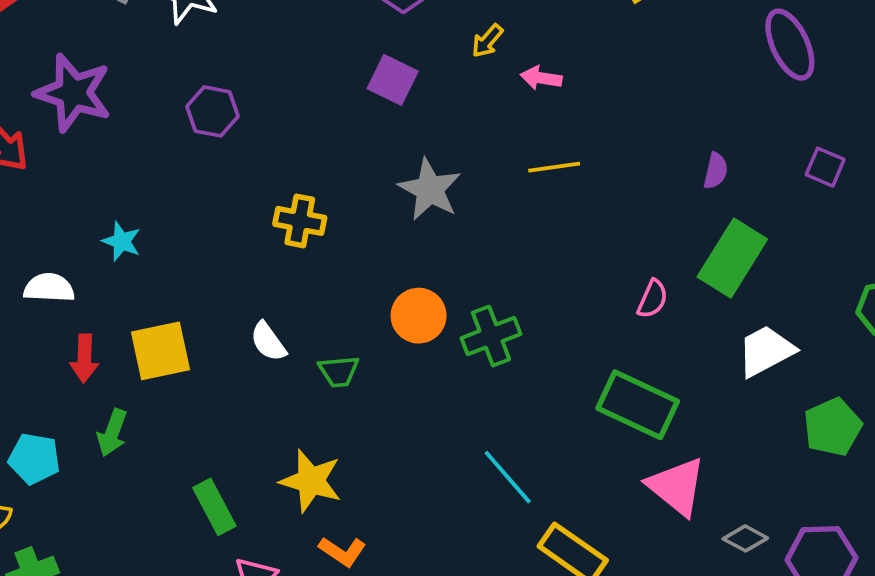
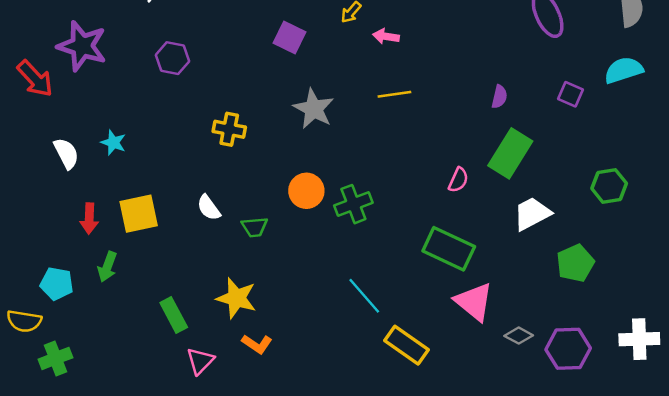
white semicircle: (49, 288) -> (66, 153), moved, turned 60

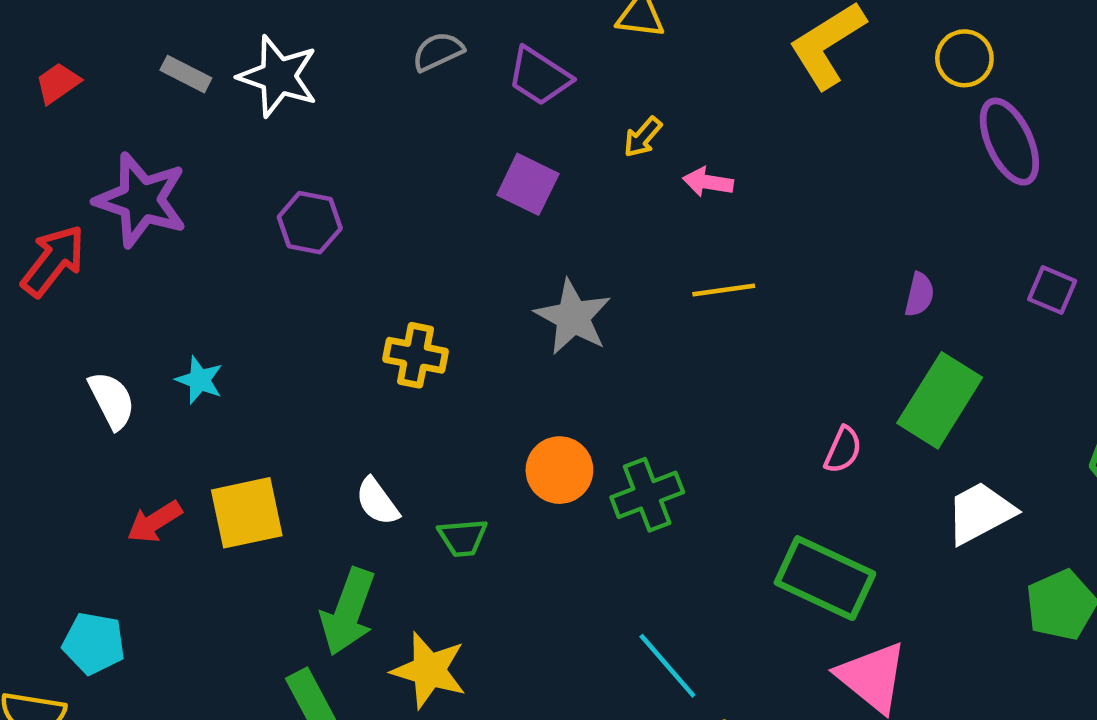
red arrow: (35, 79) -> (53, 261), turned -99
red arrow: (89, 219) -> (154, 522), turned 56
green arrow: (107, 267) -> (348, 612), moved, size x1.5

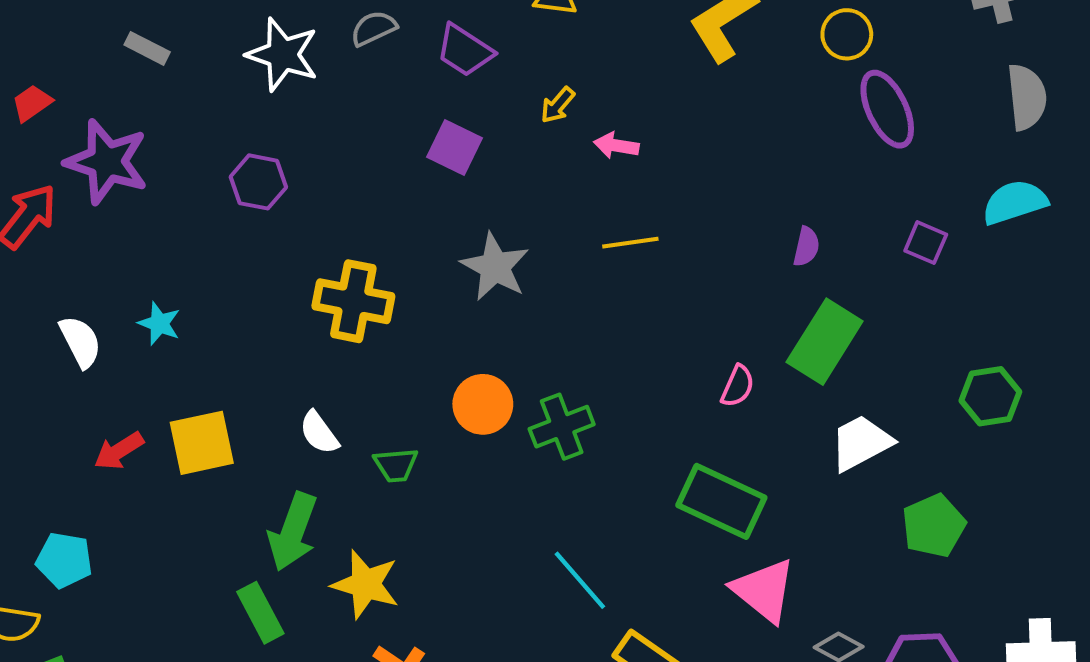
white star: (278, 76) -> (283, 55), moved
red trapezoid: (58, 83) -> (32, 103), moved
yellow cross: (415, 355) -> (353, 301), size x1.4

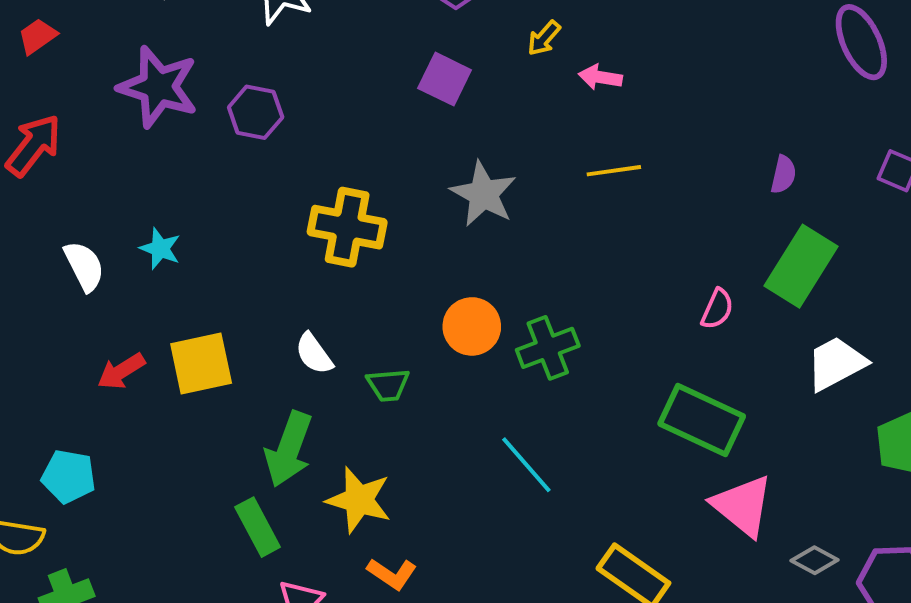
purple star: (107, 162) -> (158, 87), moved
cyan line: (580, 580) -> (526, 465), moved

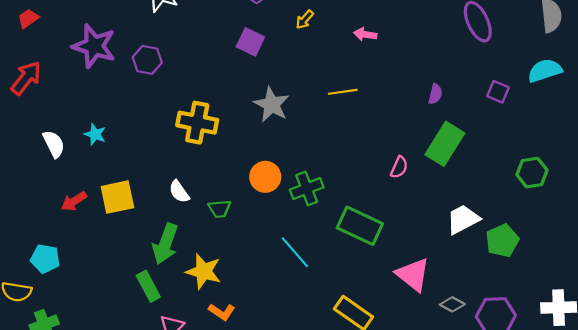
pink arrow: (600, 77) -> (365, 34), moved
white trapezoid: (836, 363) -> (463, 219), moved
green rectangle: (702, 420) -> (360, 226), moved

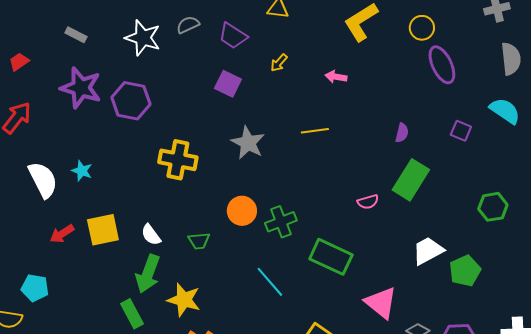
purple hexagon: (147, 60) -> (131, 101), size x1.4
cyan semicircle: (545, 71) -> (505, 111), turned 52
white semicircle: (54, 144) -> (43, 180), size x1.4
pink semicircle: (399, 167) -> (368, 202), turned 50
white semicircle: (179, 192) -> (151, 235), moved

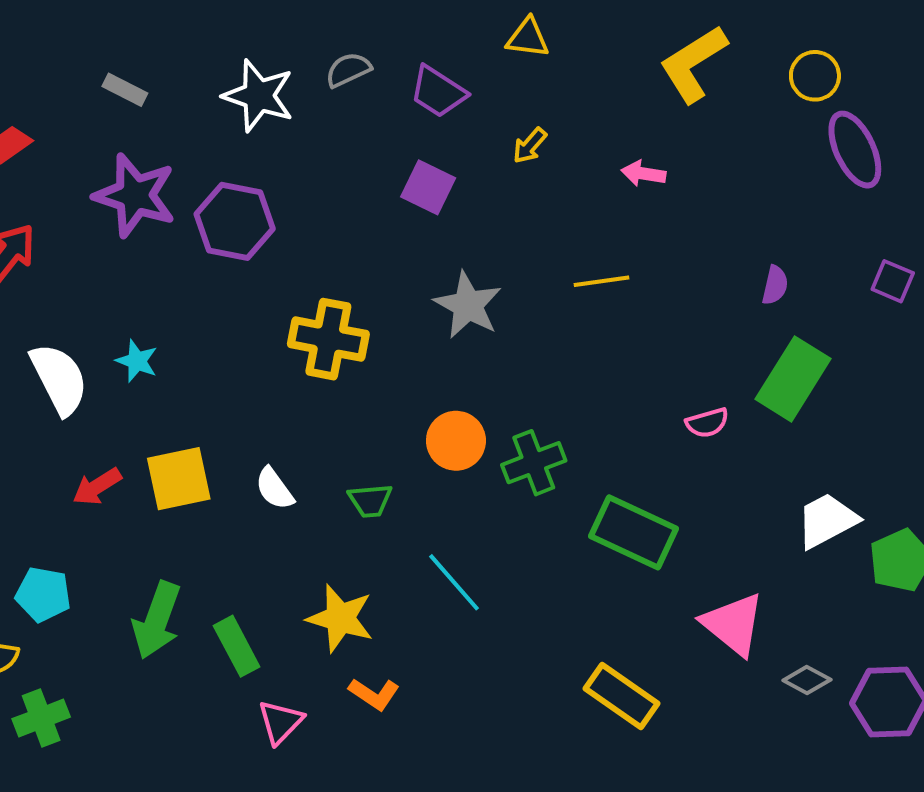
green arrow: (148, 274) -> (157, 620), moved
cyan line: (270, 282) -> (454, 582), moved

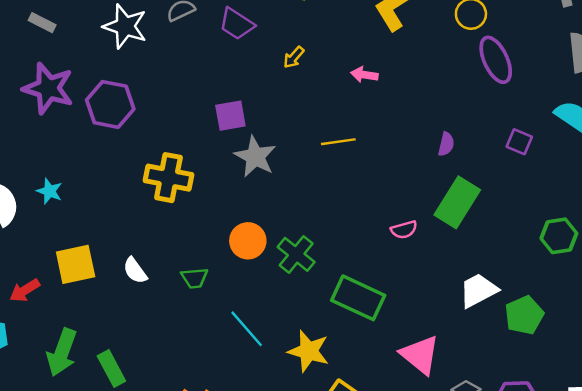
purple square: (428, 187) -> (230, 116), moved, turned -36
green cross: (534, 463) -> (296, 254), turned -30
red arrow: (97, 487) -> (25, 290), moved
yellow star: (340, 618) -> (309, 351), moved

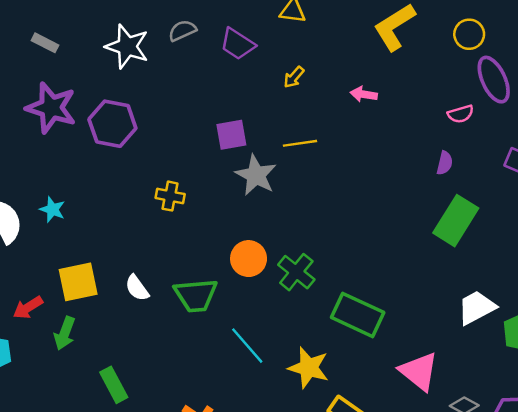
yellow line: (338, 142) -> (300, 143), moved
yellow cross: (168, 178) -> (170, 196), size x0.6
pink semicircle: (404, 230) -> (461, 114), moved
green trapezoid: (195, 278) -> (196, 295), size x1.6
green arrow: (62, 352) -> (65, 333), moved, size x0.7

